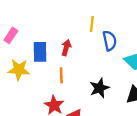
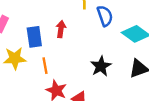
orange line: (61, 75) -> (45, 66), moved

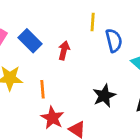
blue rectangle: (34, 37) -> (30, 41), moved, turned -42

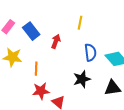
blue semicircle: (114, 41) -> (90, 52), moved
red star: (52, 118) -> (41, 91), turned 30

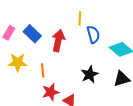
red arrow: (56, 41) -> (58, 41), size x1.5
blue semicircle: (90, 52) -> (93, 35), moved

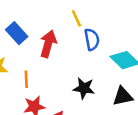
yellow line: (80, 18) -> (76, 18), turned -32
black star: (90, 74) -> (84, 88), turned 30

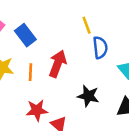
red arrow: (48, 44) -> (58, 64), moved
orange line: (26, 79) -> (31, 72), moved

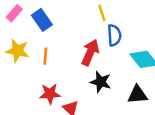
red arrow: (58, 64) -> (90, 52), moved

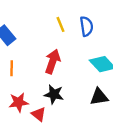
blue semicircle: (114, 35) -> (86, 26), moved
black star: (101, 82) -> (54, 94), moved

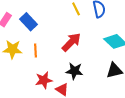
red arrow: (53, 62) -> (71, 42), turned 30

